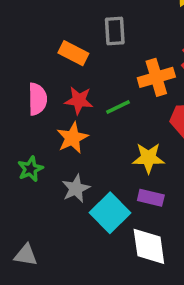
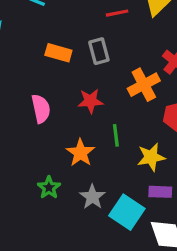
orange rectangle: (73, 53) -> (58, 53), moved
pink semicircle: (37, 99) -> (41, 109), moved
red star: (79, 100) -> (90, 101), moved
green line: (118, 107) -> (116, 135), moved, turned -60

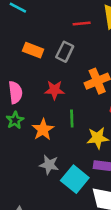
gray rectangle: (99, 51) -> (65, 52), turned 36
green star: (49, 188) -> (15, 120), moved
gray star: (92, 197) -> (49, 165), turned -30

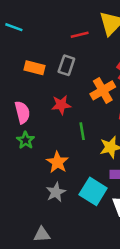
orange star: (43, 129) -> (57, 162), moved
gray star: (49, 165) -> (56, 192), moved, turned -30

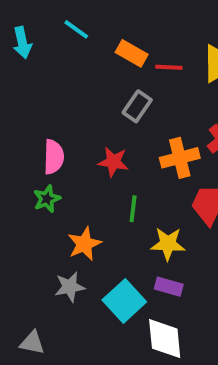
orange rectangle: (35, 68) -> (132, 53), moved

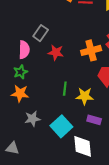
gray rectangle: (137, 106) -> (41, 33), moved
green line: (133, 209) -> (65, 89), moved
orange star: (84, 244) -> (20, 94), moved, turned 30
purple rectangle: (169, 287) -> (94, 120), moved

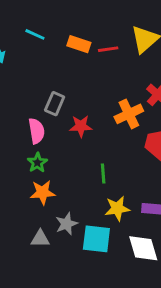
yellow star: (85, 96) -> (117, 208), moved
cyan square: (61, 126) -> (96, 239), moved, turned -30
gray triangle: (12, 148) -> (40, 239), moved

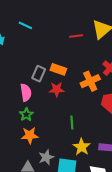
orange rectangle: (79, 44) -> (58, 69), moved
yellow star: (117, 208) -> (82, 147), turned -30

